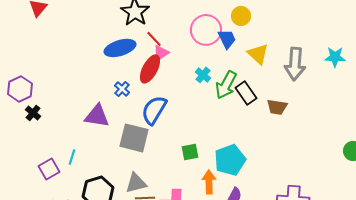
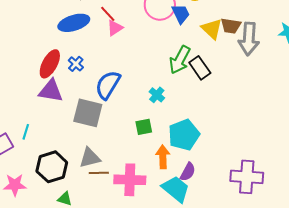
red ellipse: (150, 69) -> (50, 64), moved
cyan cross: (203, 75) -> (157, 95), moved
brown trapezoid: (277, 107) -> (231, 26), moved

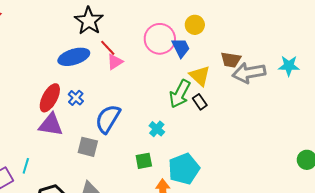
yellow triangle: (212, 29) -> (200, 76), moved
gray arrow: (249, 39) -> (249, 73), turned 76
black rectangle: (200, 68) -> (200, 102), size x0.7
gray square: (88, 113) -> (88, 147), size x0.7

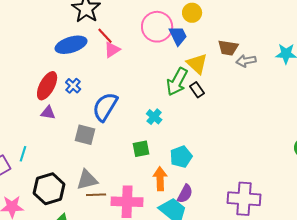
gray arrow: (249, 73) -> (246, 61), size x0.6
purple triangle: (51, 125) -> (48, 113), size x0.6
cyan pentagon: (184, 169) -> (181, 157), size x0.7

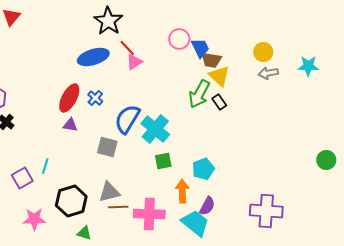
yellow circle: (192, 13) -> (263, 52), moved
pink circle: (157, 27) -> (179, 39), size x0.7
brown trapezoid: (228, 48) -> (211, 60), moved
cyan cross: (154, 117) -> (155, 129), moved, size x1.8

